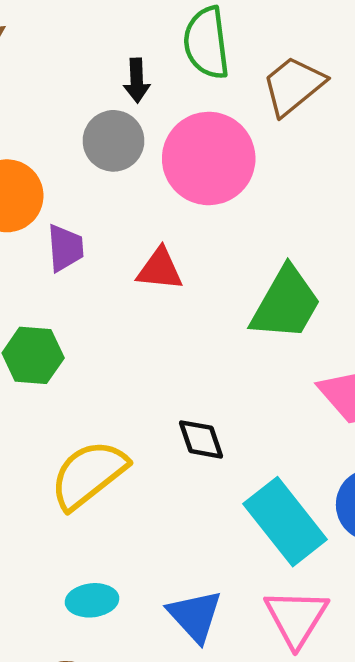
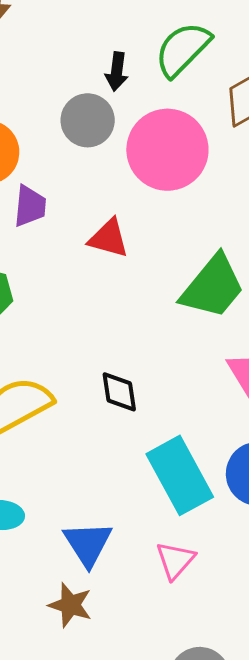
green semicircle: (207, 43) -> (183, 49), turned 42
pink triangle: (296, 618) -> (175, 560), size x0.7

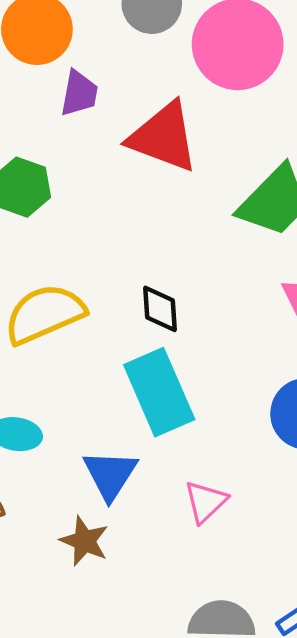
red triangle: (109, 238) -> (163, 137), size x1.6
cyan rectangle: (180, 475) -> (159, 392), moved

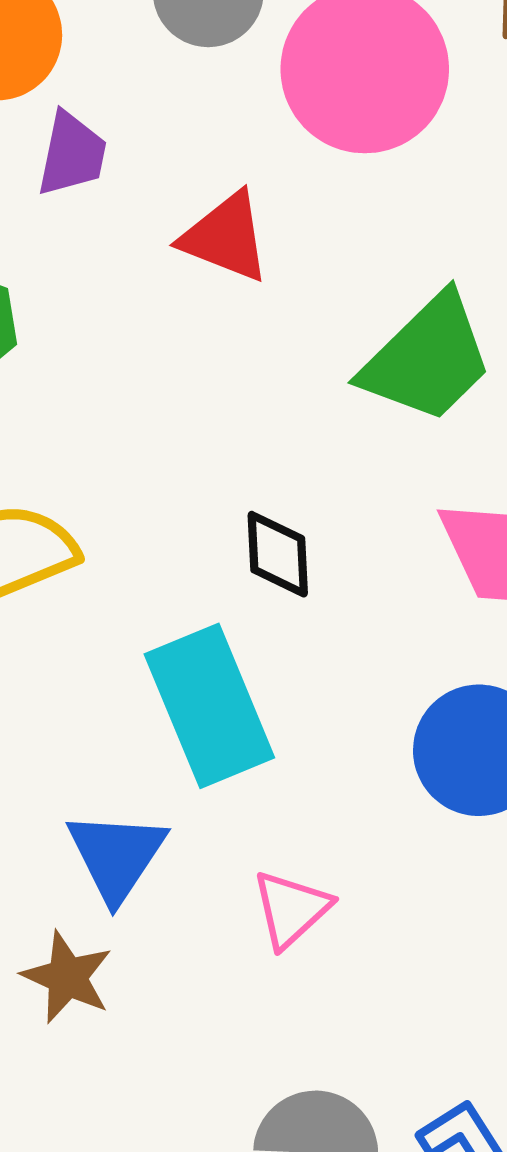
red triangle: (163, 137) -> (226, 237), size x0.7
black diamond: (160, 309) -> (278, 554), moved

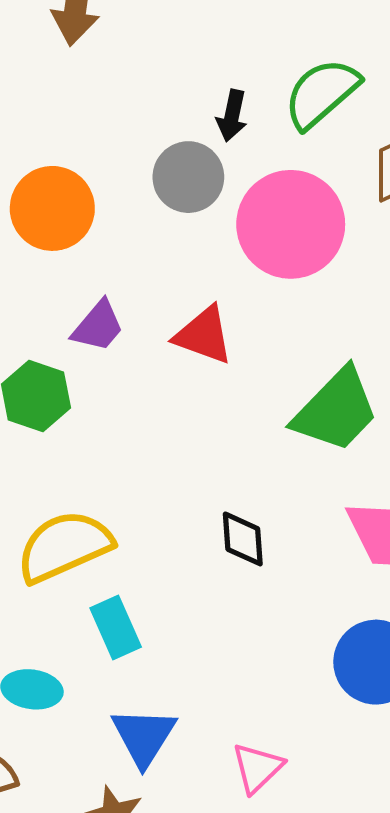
purple trapezoid: (72, 154) -> (98, 326), moved, turned 30
cyan rectangle: (209, 706) -> (116, 627), moved, size x0.6

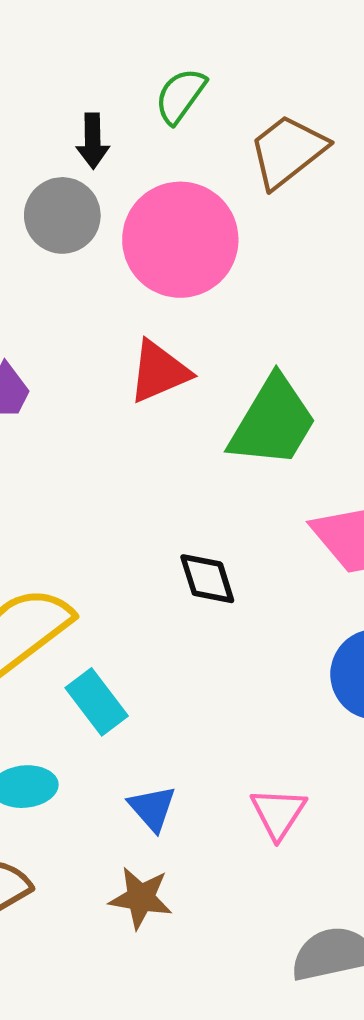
green semicircle: (322, 93) -> (180, 96), size x0.7
red triangle: (204, 335) -> (159, 372), moved, turned -30
blue triangle: (144, 736) -> (152, 808), size x0.7

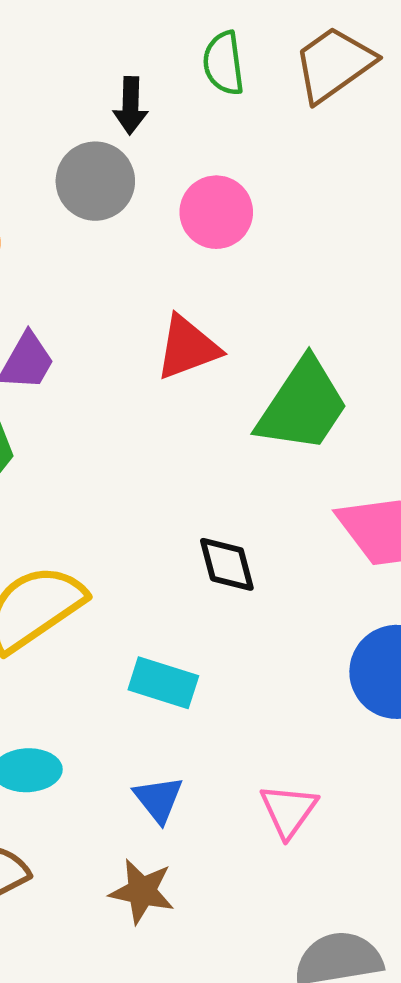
green semicircle: (180, 96) -> (224, 63), turned -46
brown trapezoid: (288, 151) -> (334, 64), moved
pink circle: (180, 240) -> (216, 212), size x0.6
cyan rectangle: (97, 702) -> (163, 683), moved, turned -38

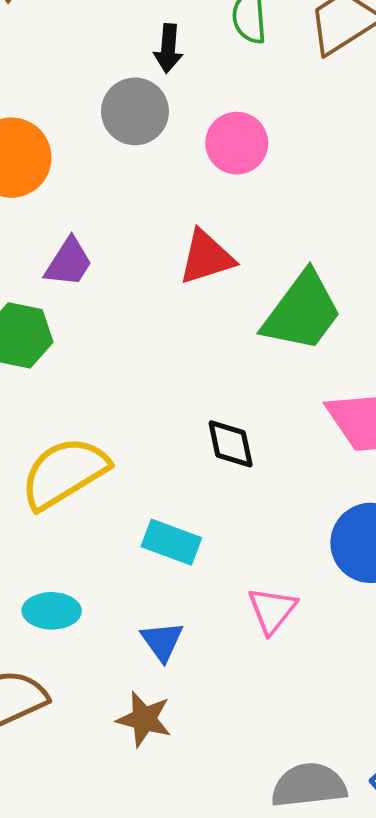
pink triangle: (289, 811) -> (272, 610), moved

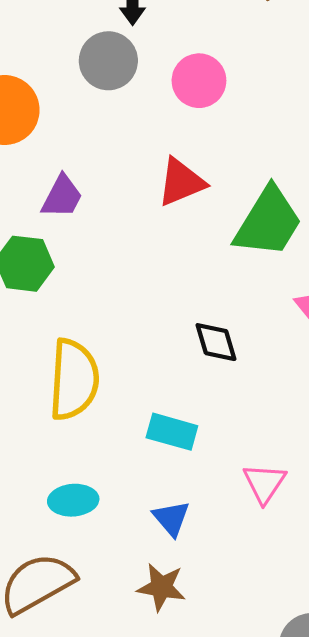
yellow semicircle: (64, 473) -> (74, 380), turned 130

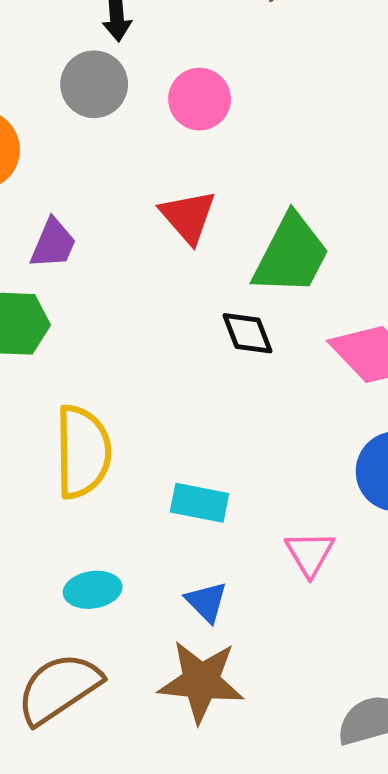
red triangle: (181, 182) -> (188, 217), turned -44
black diamond: (216, 342) -> (248, 333), moved
brown star: (161, 587) -> (201, 681), size x1.5

